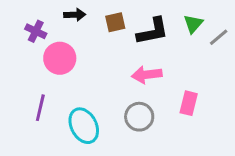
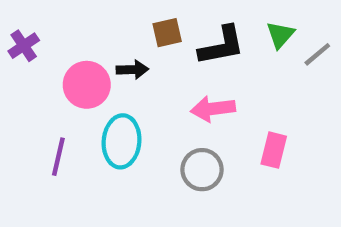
black arrow: (75, 15) -> (132, 70), moved
purple cross: (36, 31) -> (24, 46), moved, turned 30
cyan ellipse: (84, 126) -> (122, 141), moved, turned 32

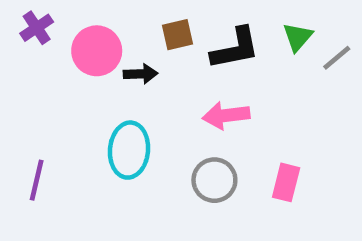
purple cross: (24, 46) -> (37, 28), moved
pink circle: (87, 85) -> (97, 51), moved
pink rectangle: (274, 150) -> (286, 182), moved
purple line: (58, 157) -> (37, 180), moved

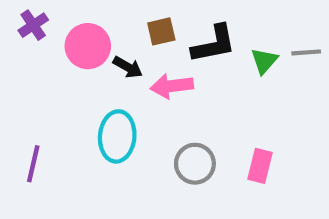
green triangle: (298, 37) -> (264, 61), moved
gray line: (337, 58) -> (306, 52), turned 36
black arrow: (141, 74) -> (128, 67), turned 32
pink arrow: (226, 115) -> (172, 86), moved

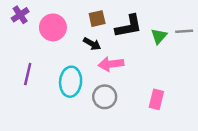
black arrow: (128, 67) -> (92, 44), moved
pink arrow: (172, 86) -> (111, 64), moved
purple line: (33, 164) -> (28, 74), moved
gray circle: (195, 164) -> (105, 97), moved

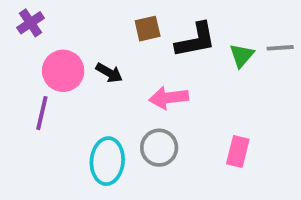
pink circle: (53, 27) -> (63, 71), moved
black arrow: (92, 44) -> (109, 73), moved
cyan ellipse: (71, 82) -> (107, 161), moved

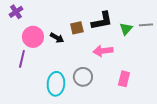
brown square: (148, 29) -> (77, 28), moved
pink arrow: (169, 98) -> (103, 51), moved

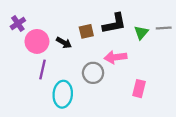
purple cross: (16, 12) -> (18, 24), moved
purple line: (22, 59) -> (43, 70), moved
gray circle: (83, 77) -> (93, 73), moved

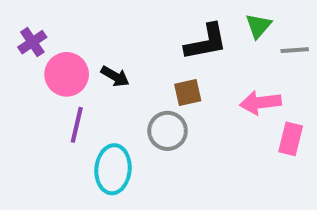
brown square: (86, 31) -> (188, 93), moved
green triangle: (141, 32) -> (258, 26), moved
pink arrow: (115, 57) -> (260, 103), moved
pink rectangle: (139, 89) -> (291, 139), moved

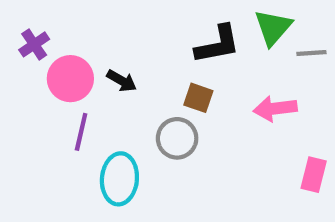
green triangle: (258, 26) -> (273, 27), size x1.4
brown square: (188, 93) -> (198, 98), turned 32
pink rectangle: (291, 139) -> (314, 175), moved

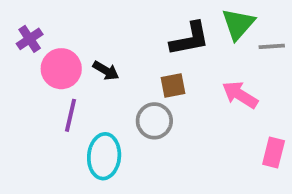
brown square: (198, 98) -> (173, 85), turned -30
pink arrow: (275, 108) -> (240, 95), turned 39

